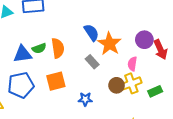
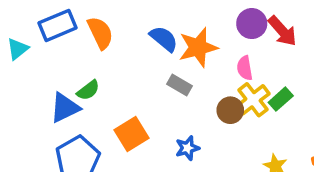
orange star: (109, 44) -> (198, 47), turned -30
orange semicircle: (58, 48) -> (100, 33), moved
green rectangle: (155, 91) -> (281, 99), moved

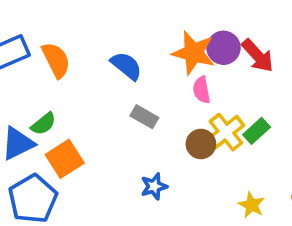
orange star: (198, 47) -> (194, 53), moved, turned 30
pink semicircle: (245, 68) -> (202, 90), moved
orange square: (131, 134) -> (65, 159), moved

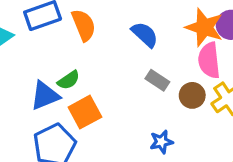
pink semicircle: (202, 90) -> (209, 60), size x1.5
brown circle: (201, 144) -> (192, 95), moved

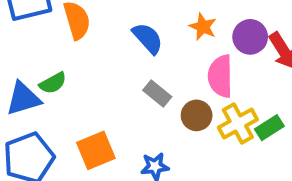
orange star: (204, 27) -> (203, 27), moved, size x0.6
orange square: (85, 112) -> (96, 150), moved

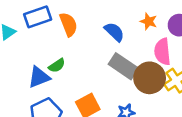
gray rectangle: (157, 94) -> (123, 66), size x1.6
brown circle: (197, 115) -> (150, 78), size x1.6

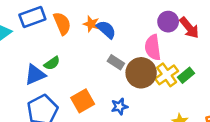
orange star: (149, 21) -> (91, 24), moved
gray rectangle: (123, 66) -> (116, 62), size x0.6

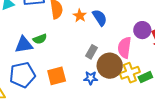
blue semicircle: (106, 30) -> (100, 18), moved
gray rectangle: (116, 62) -> (92, 52), turned 72
blue star: (119, 107) -> (91, 78), moved

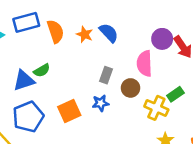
brown circle: (110, 66) -> (130, 88), size x0.6
yellow cross: (130, 73) -> (156, 108), moved, turned -36
blue star: (91, 78) -> (101, 103), moved

